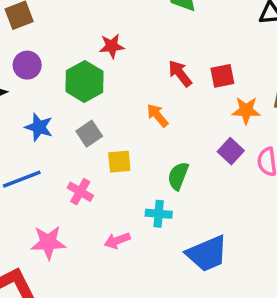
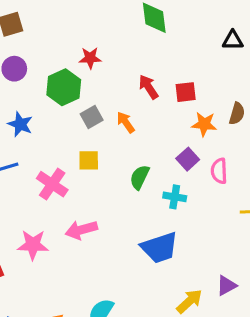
gray square: (89, 134) -> (92, 117), moved
pink cross: (80, 192) -> (52, 184), size x1.4
cyan cross: (159, 214) -> (175, 197), moved
pink arrow: (117, 240) -> (81, 230), size x1.4
pink star: (48, 242) -> (33, 245), moved

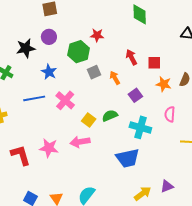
purple square: (188, 159) -> (135, 95), moved
yellow square: (89, 160) -> (89, 120), moved, turned 32
green semicircle: (140, 177) -> (110, 116), moved, turned 35
pink cross: (52, 184) -> (65, 100), moved
cyan cross: (175, 197) -> (140, 127), size x1.5

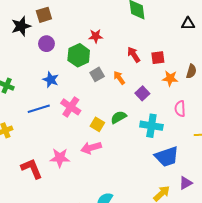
black star: (26, 48) -> (21, 26), moved
blue trapezoid: (128, 158) -> (167, 157), moved

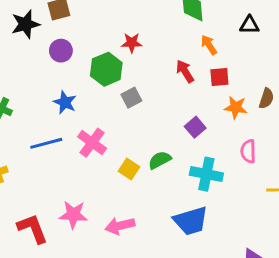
black triangle: (188, 24) -> (249, 25), moved
orange arrow: (119, 78) -> (209, 45), moved
pink arrow: (91, 148) -> (120, 226), moved
blue trapezoid: (167, 157) -> (191, 221), moved

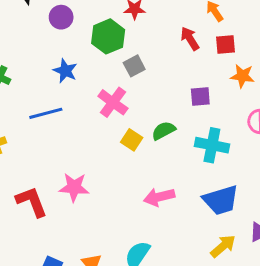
purple square: (195, 127) -> (200, 97), turned 36
pink cross: (92, 143) -> (113, 102), moved
blue trapezoid: (191, 221) -> (221, 200), moved
pink arrow: (120, 226) -> (159, 197), moved

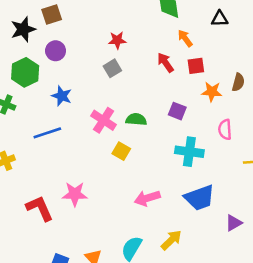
green hexagon: (108, 36) -> (25, 72), moved
gray square: (134, 66) -> (112, 68), moved
purple square: (200, 97) -> (177, 111), turned 30
green semicircle: (164, 131) -> (136, 119), moved, turned 36
yellow arrow: (223, 246) -> (171, 240), moved

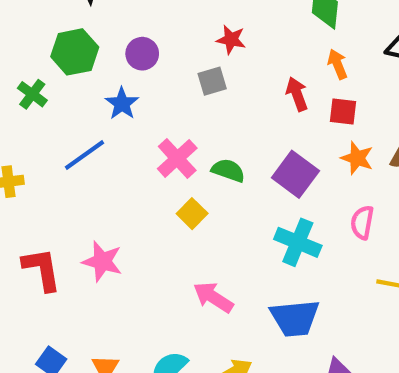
purple circle: (56, 51) -> (142, 54), moved
purple square: (177, 111) -> (295, 174), size x1.5
blue line: (47, 133) -> (85, 155), turned -32
pink arrow: (147, 198) -> (213, 297), turned 35

